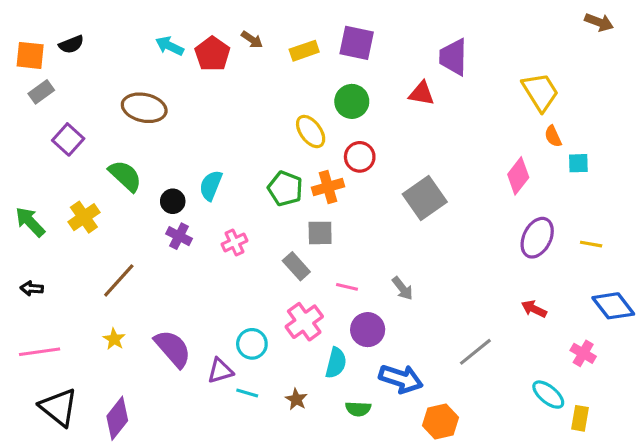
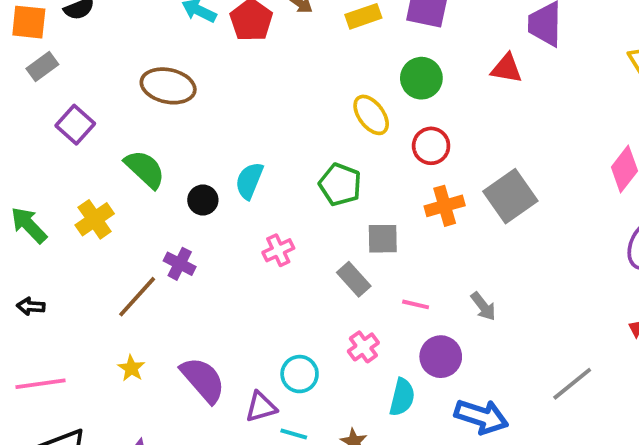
orange cross: (328, 187) -> (445, 206), moved
purple cross: (179, 236) -> (180, 264), moved
pink cross: (304, 322) -> (363, 347), size x0.7

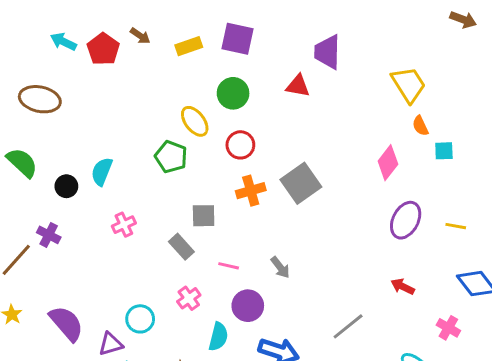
green pentagon: (340, 185) -> (171, 157), moved

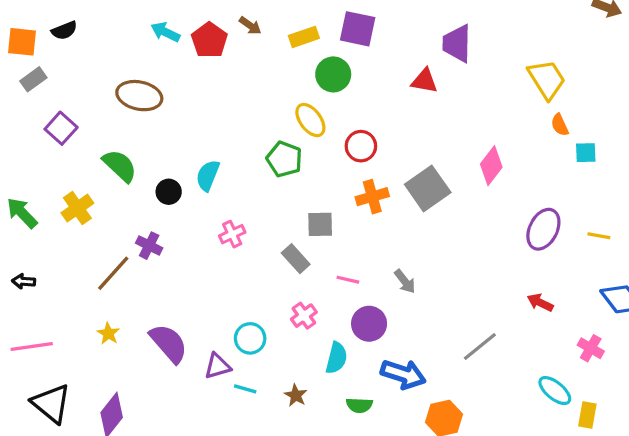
green circle: (233, 93) -> (333, 74), moved
pink diamond: (388, 163) -> (491, 166), moved

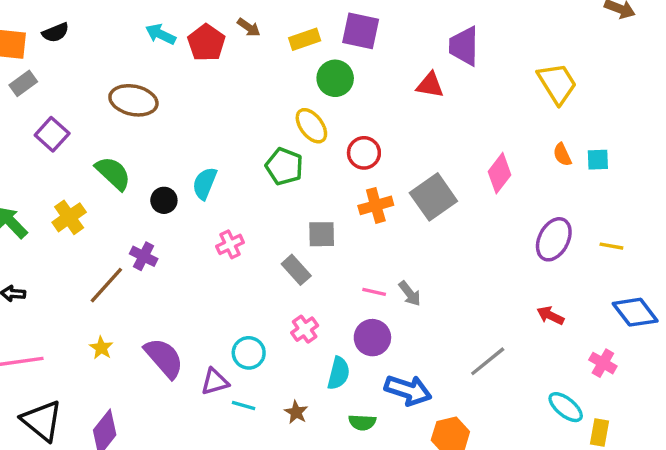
orange semicircle: (560, 125) -> (562, 155), moved
pink line: (348, 280) -> (374, 292), moved

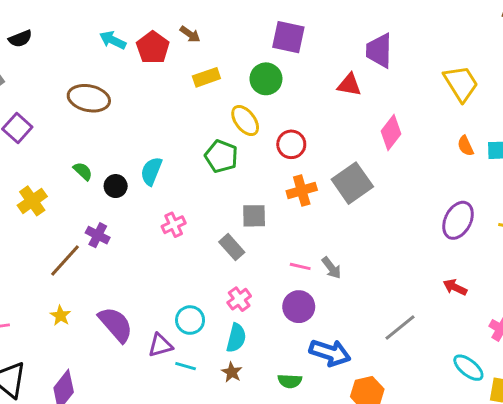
yellow rectangle: (305, 39) -> (206, 77), moved
green semicircle: (113, 173) -> (83, 171), moved, size x0.6
pink diamond: (500, 173) -> (391, 132), moved
cyan semicircle: (339, 373) -> (236, 338), moved

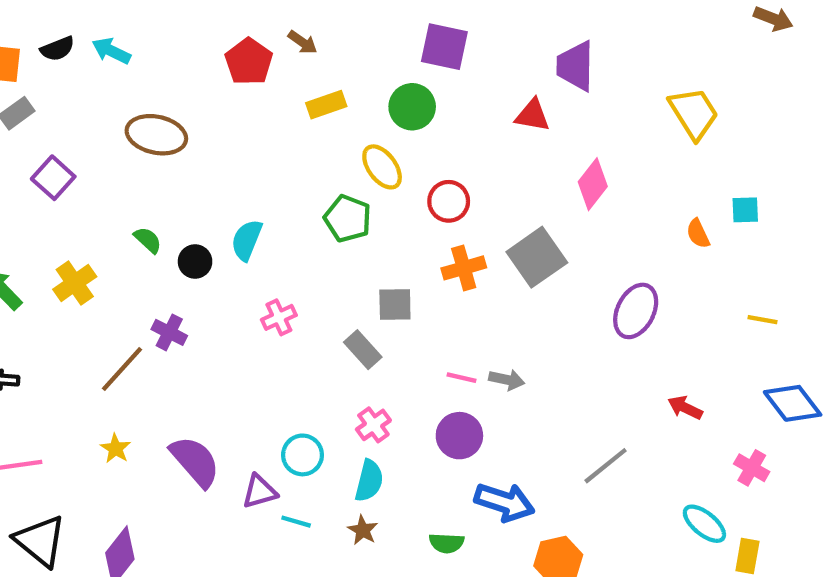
cyan arrow: (113, 40) -> (111, 51), moved
orange semicircle: (465, 146) -> (698, 234), moved
purple ellipse: (458, 220) -> (636, 311), moved
gray arrow: (331, 268) -> (507, 380), turned -40

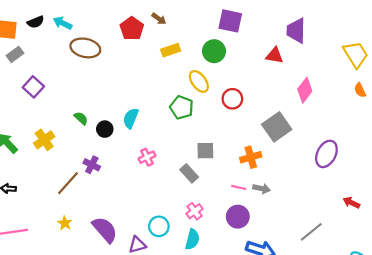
brown ellipse: (156, 135) -> (85, 48), moved
orange semicircle: (698, 234) -> (360, 90), moved
orange cross: (464, 268) -> (251, 157), moved

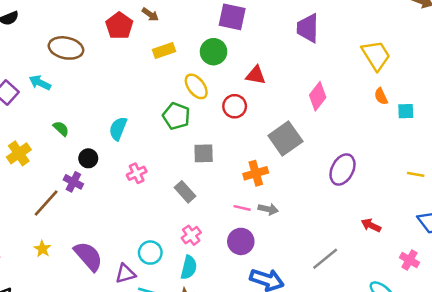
cyan arrow: (63, 23) -> (40, 83), moved
red triangle: (275, 56) -> (256, 75), moved
black circle: (105, 129) -> (88, 158), moved
gray square: (205, 151) -> (204, 153), moved

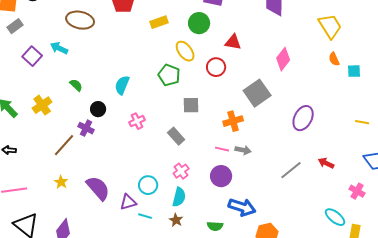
gray line: (325, 259) -> (291, 170), moved

